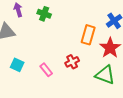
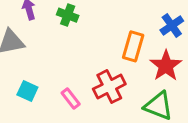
red cross: (72, 62) -> (109, 87), size x1.5

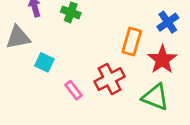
cyan square: (27, 91) -> (44, 62), moved

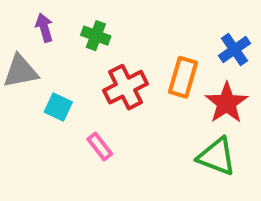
red cross: (110, 79) -> (126, 87), moved

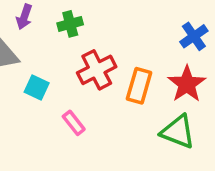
purple arrow: (44, 28) -> (24, 17), turned -145
green cross: (96, 36) -> (70, 24), turned -35
orange rectangle: (183, 77) -> (139, 86), moved

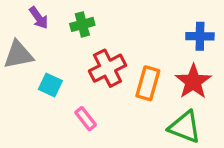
purple arrow: (24, 17) -> (39, 18), turned -55
blue cross: (194, 36) -> (200, 36), turned 36

